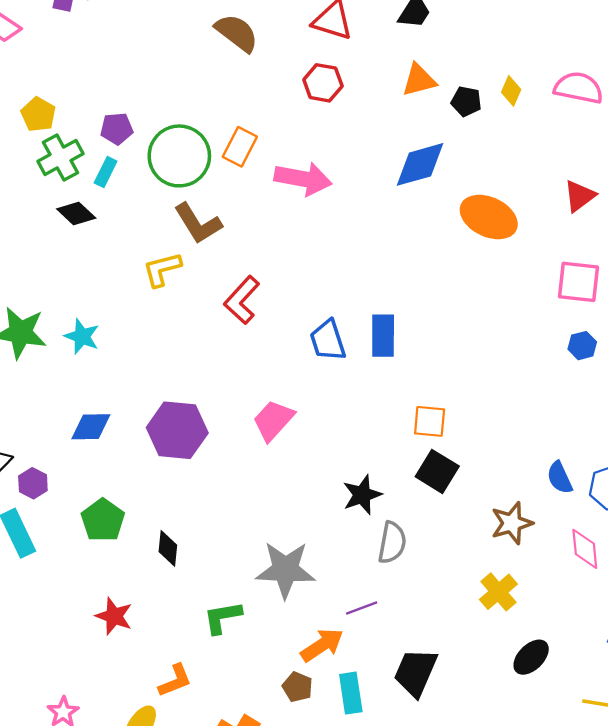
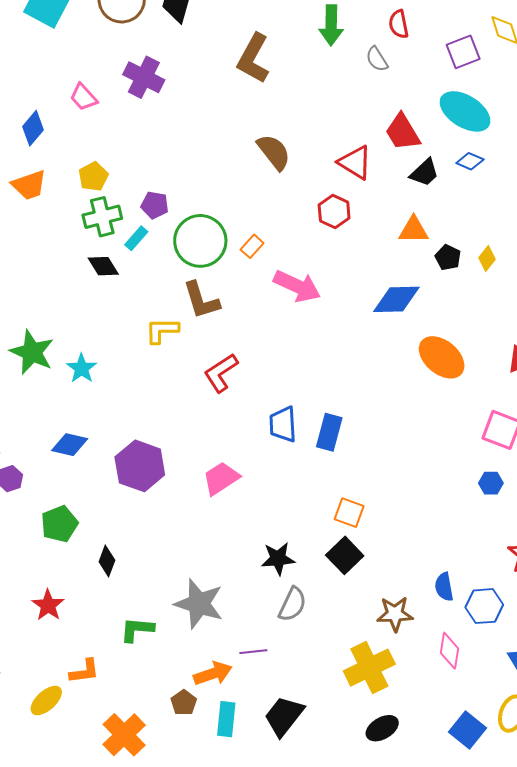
orange rectangle: (240, 147) -> (252, 246), size x0.7
yellow cross: (498, 592) -> (369, 668), size x1.5

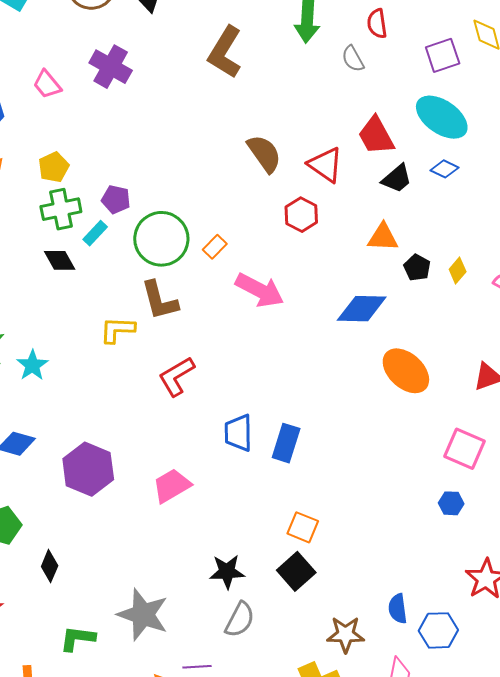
brown semicircle: (274, 152) -> (264, 154), moved

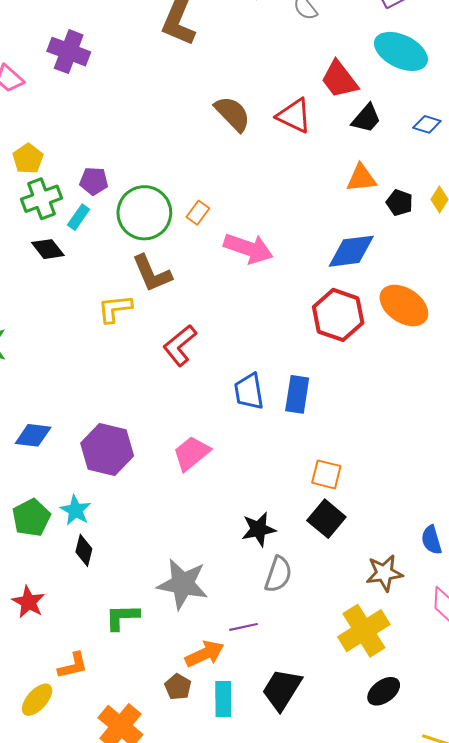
blue diamond: (444, 169) -> (427, 124), moved
red hexagon: (301, 215) -> (338, 315), moved, size x1.5
cyan star: (32, 365) -> (75, 510), moved

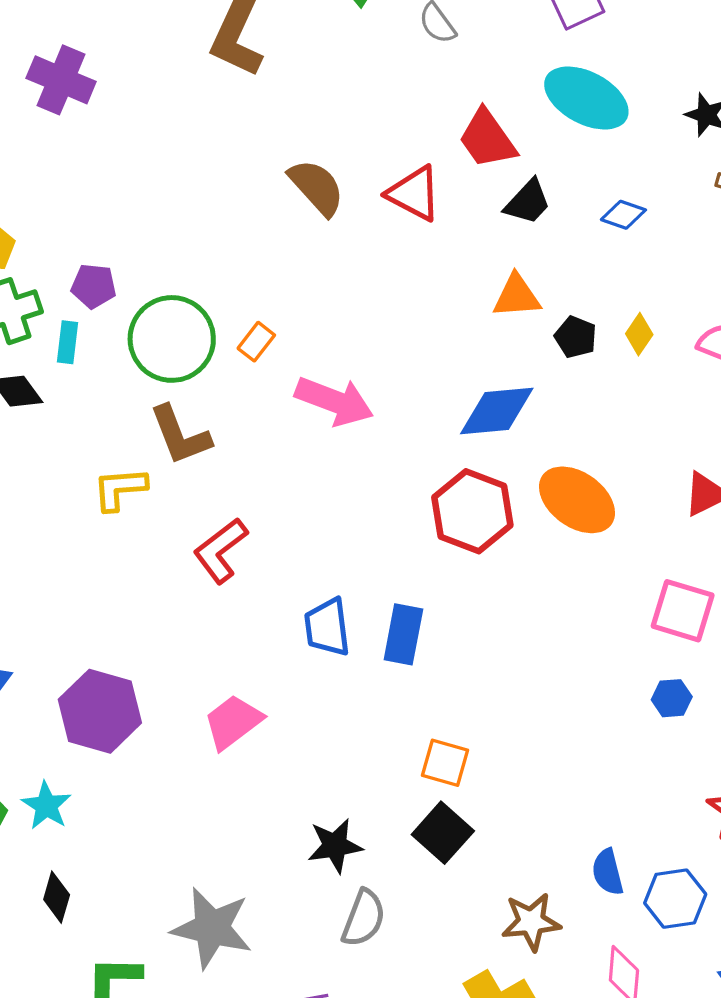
cyan rectangle: (79, 217) -> (67, 342), turned -30
black diamond: (84, 550) -> (57, 897), moved

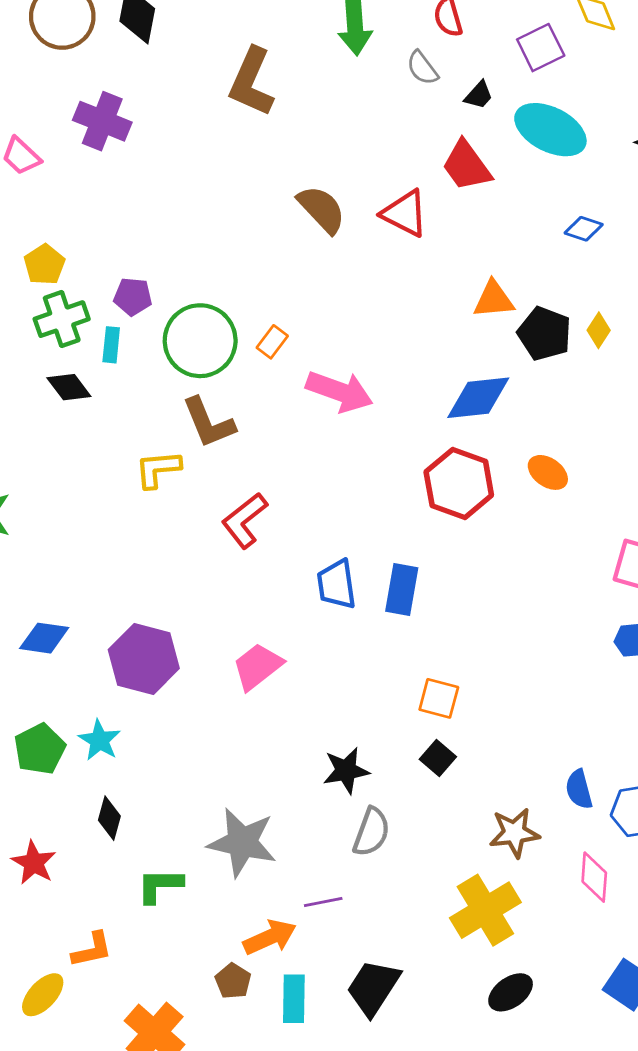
black trapezoid: (528, 202) -> (479, 95), moved, size x0.7
black pentagon: (576, 337) -> (544, 334), size x1.5
orange ellipse: (577, 500) -> (548, 472), size x0.6
black square: (443, 833) -> (438, 758), size x0.7

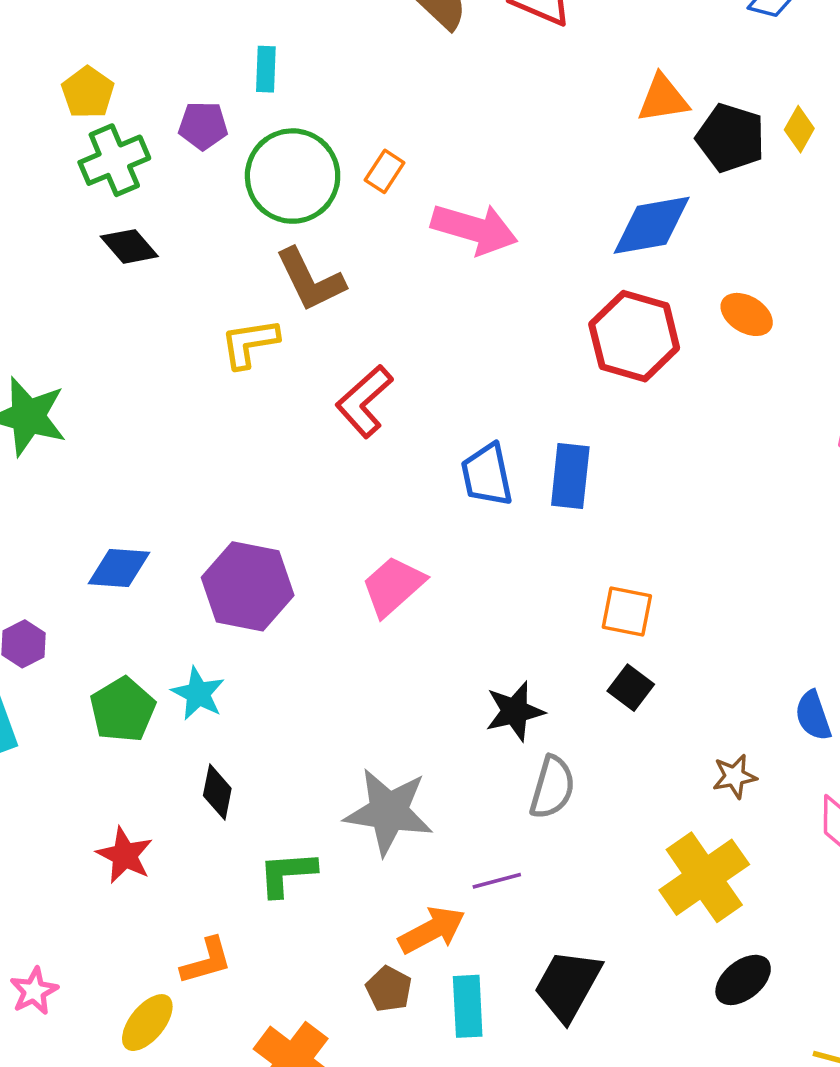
cyan rectangle: (111, 345) -> (266, 69), moved
brown star: (514, 833) -> (735, 776), size x0.7

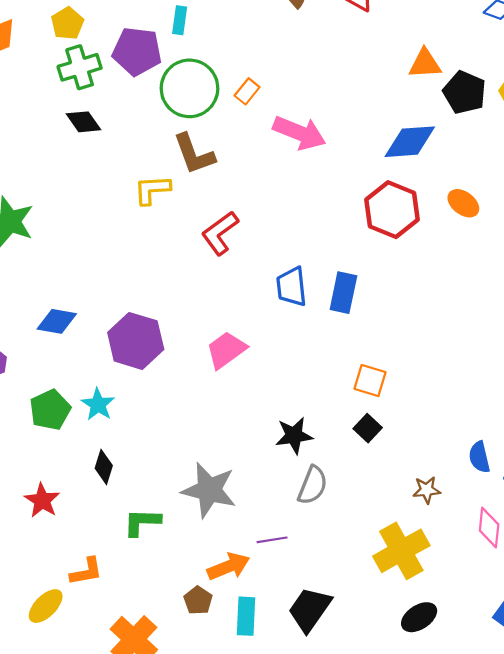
purple pentagon: (203, 126) -> (137, 51), size x1.6

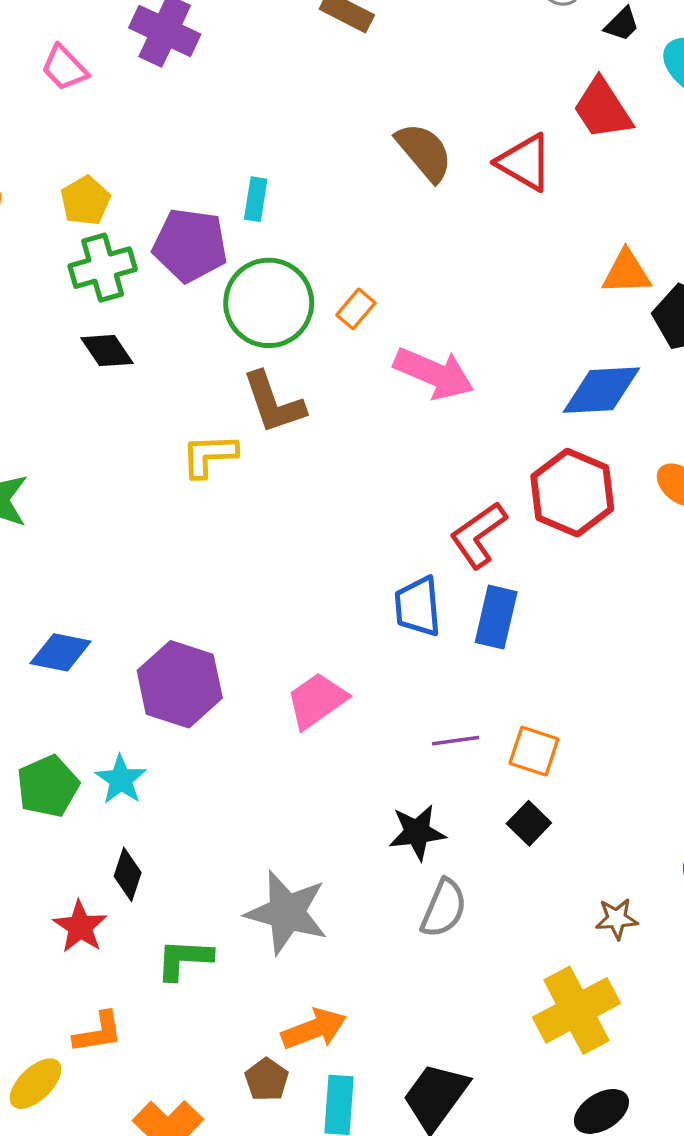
red L-shape: (220, 233) -> (478, 535), moved
red star: (42, 500) -> (80, 927), moved
purple line: (272, 540) -> (455, 741), moved

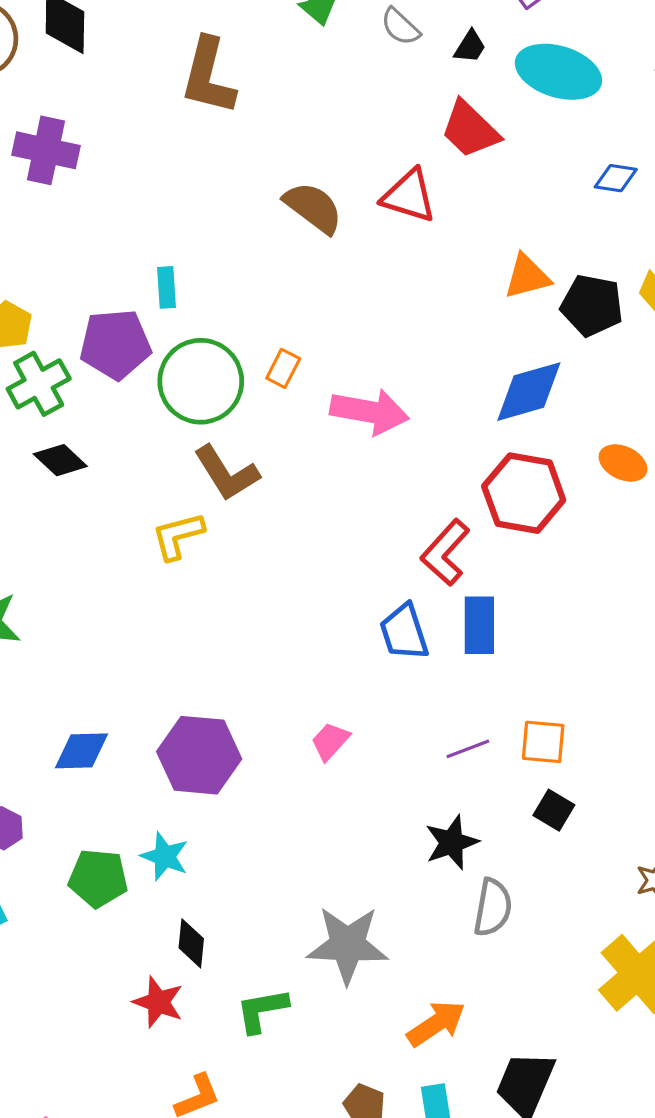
pink trapezoid: (317, 701) -> (330, 741), size x0.7
green pentagon: (48, 786) -> (98, 878), turned -30
orange arrow: (314, 1029) -> (436, 1024), moved

